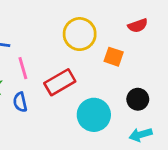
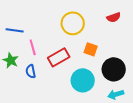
orange square: (114, 57) -> (91, 49), moved
black circle: (138, 99) -> (114, 69), size x1.5

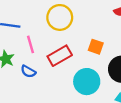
yellow circle: (73, 23) -> (60, 17), moved
blue semicircle: (31, 71) -> (28, 71), turned -48

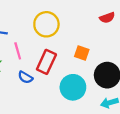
red rectangle: (60, 56) -> (46, 62), turned -35
blue semicircle: (28, 71) -> (25, 77), moved

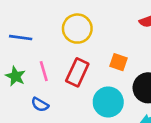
pink line: (18, 51) -> (44, 71), moved
blue semicircle: (25, 77) -> (40, 105), moved

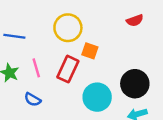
orange square: (119, 62) -> (90, 51), moved

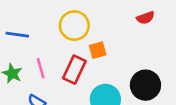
orange square: (90, 51) -> (98, 50), turned -35

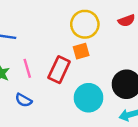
yellow circle: (74, 26) -> (85, 24), moved

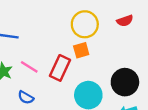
pink line: (27, 68) -> (29, 67), turned -42

